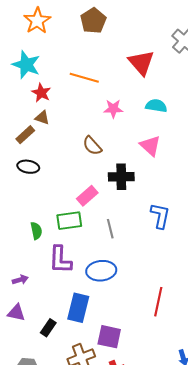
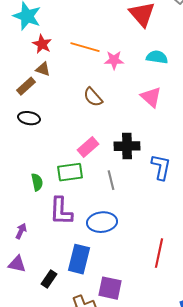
orange line: (84, 78) -> (85, 47), moved
black cross: (121, 177) -> (127, 146), moved
purple arrow: (20, 280) -> (21, 231), turned -49

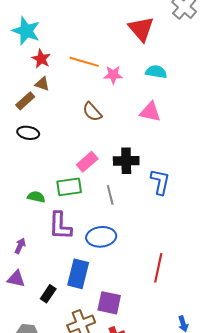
pink triangle: (151, 97) -> (150, 112), turned -30
green semicircle: (37, 182) -> (36, 197), turned -66

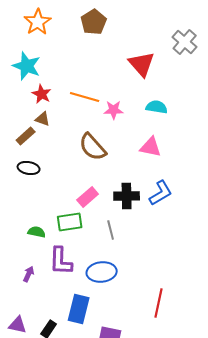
brown semicircle: (92, 112) -> (93, 147), size x1.4
blue L-shape: (160, 182) -> (161, 193), moved, turned 48
purple arrow: (20, 246) -> (29, 274), moved
purple triangle: (16, 279) -> (18, 325), moved

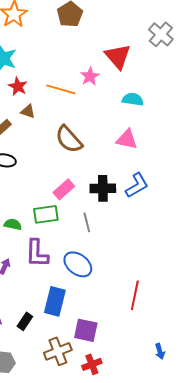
pink star: (114, 110) -> (90, 76), moved, turned -30
brown triangle: (43, 119) -> (28, 111), moved
blue ellipse: (102, 272) -> (78, 264), turned 44

